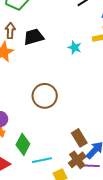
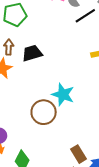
cyan star: (75, 47) -> (63, 95), moved, size x1.6

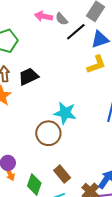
brown rectangle: (78, 154) -> (62, 174), moved

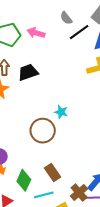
pink arrow: (44, 16) -> (36, 33), moved
cyan star: (65, 113) -> (61, 112), size x0.6

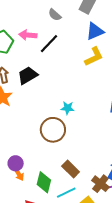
black line: (79, 32) -> (49, 44), moved

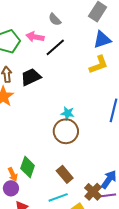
gray semicircle: (55, 15) -> (55, 19), moved
brown circle: (53, 130) -> (66, 131), moved
purple circle: (16, 163) -> (11, 188), moved
green diamond: (44, 182) -> (28, 167), moved

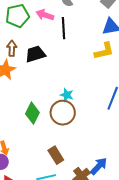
black line: (55, 47) -> (63, 28), turned -60
green diamond: (28, 167) -> (32, 113), moved

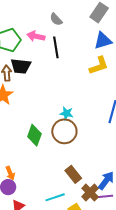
black trapezoid: (35, 54) -> (21, 66), moved, turned -150
brown rectangle: (56, 155) -> (73, 174), moved

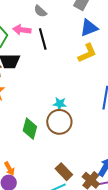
brown rectangle: (73, 174) -> (64, 172), moved

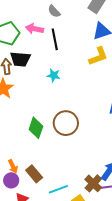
cyan star: (60, 104) -> (54, 75), moved
brown rectangle: (64, 172) -> (34, 174), moved

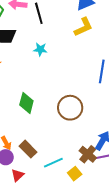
brown circle: (66, 123) -> (70, 108), moved

